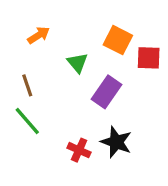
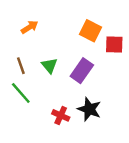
green triangle: (77, 63) -> (49, 66), moved

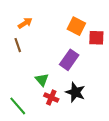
brown line: (21, 66) -> (18, 45), moved
green triangle: (49, 66) -> (42, 80), moved
green line: (21, 93) -> (18, 106), moved

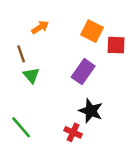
orange arrow: (25, 23) -> (40, 27), moved
green triangle: (42, 80) -> (31, 75), moved
red cross: (51, 98) -> (73, 132), moved

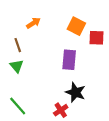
purple rectangle: (83, 72) -> (69, 60), turned -30
green triangle: (31, 75) -> (17, 66), moved
red cross: (73, 132) -> (61, 110), turned 32

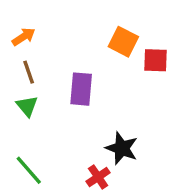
orange arrow: (33, 23) -> (24, 37), moved
purple rectangle: (69, 60) -> (81, 89), moved

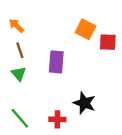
orange arrow: (24, 37) -> (16, 26), turned -105
red cross: (98, 177) -> (57, 119), moved, turned 35

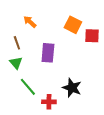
orange arrow: (16, 26) -> (30, 22), moved
green line: (20, 118) -> (28, 87), moved

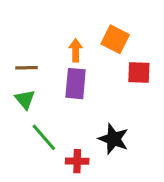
orange arrow: (30, 22) -> (76, 50), moved, turned 48
red square: (92, 36) -> (139, 72), moved
brown line: (17, 43) -> (26, 68), turned -72

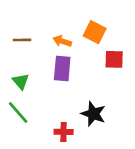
orange arrow: (76, 50) -> (62, 41), turned -72
brown line: (26, 68) -> (22, 40), moved
green line: (44, 137) -> (18, 112), moved

